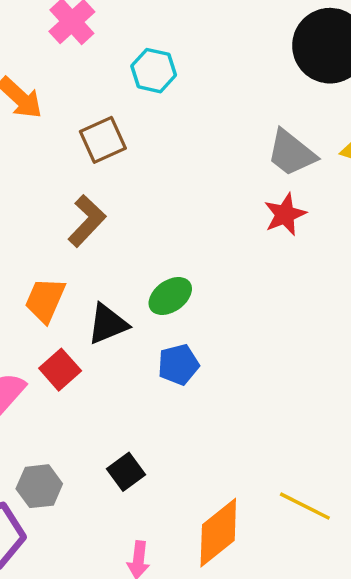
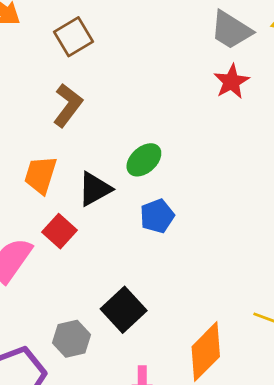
black square: (126, 472) -> (124, 310), size x1.4
gray hexagon: (39, 486) -> (71, 339), moved

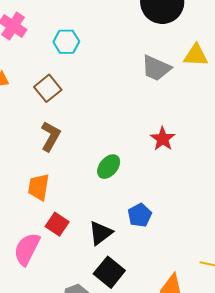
red star: (231, 82) -> (163, 139), moved
black triangle: (95, 189) -> (101, 233), moved
blue pentagon: (157, 216) -> (140, 215), moved

